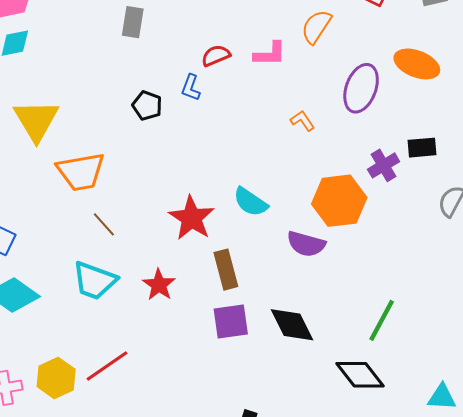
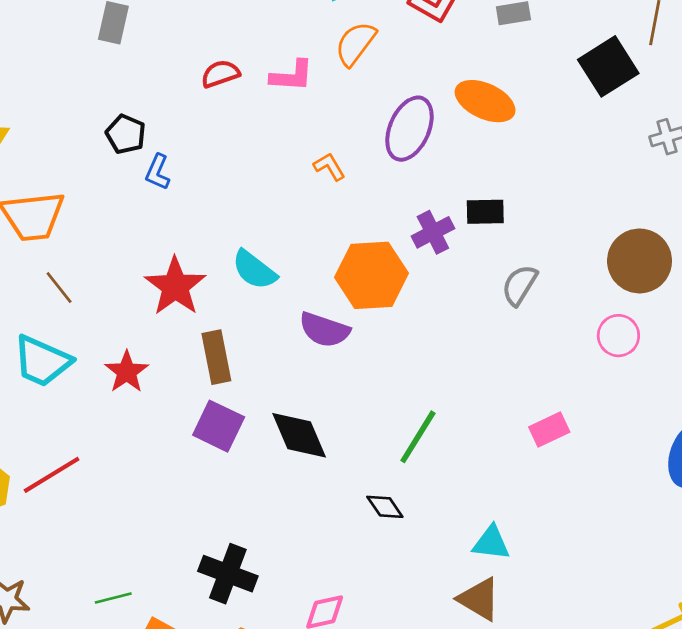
blue L-shape: (191, 88) -> (158, 172), moved
purple square: (231, 321) -> (219, 426), turned 30
black diamond: (360, 375) -> (385, 507), size x0.6

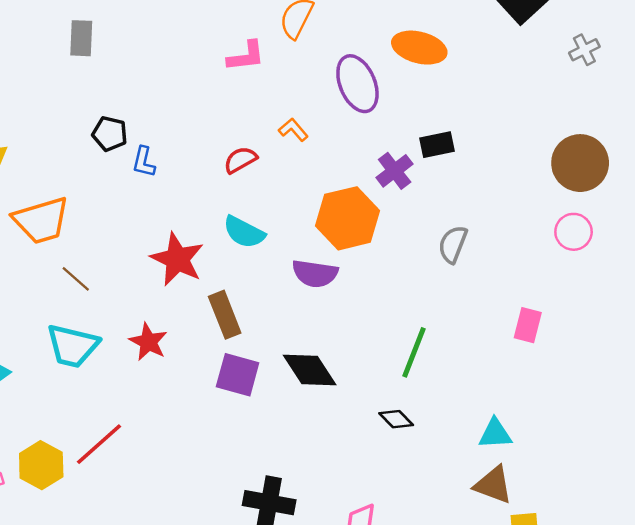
red semicircle: (220, 74) -> (240, 160), moved
purple ellipse: (409, 129) -> (357, 84), turned -36
gray semicircle: (520, 285) -> (453, 244), moved
pink rectangle: (549, 430) -> (528, 325), turned -40

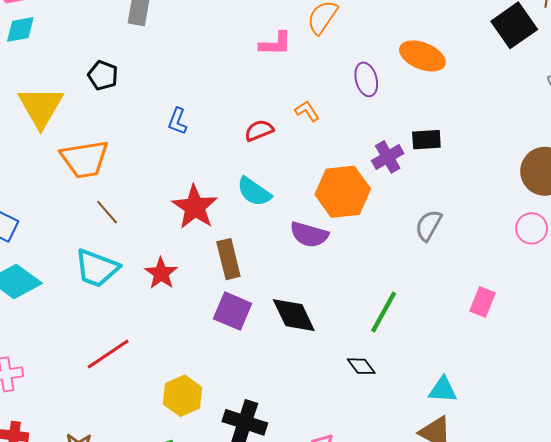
purple ellipse: (357, 84) -> (366, 79), size x0.7
black pentagon: (110, 134) -> (103, 75), moved
yellow hexagon: (41, 465) -> (183, 396), moved

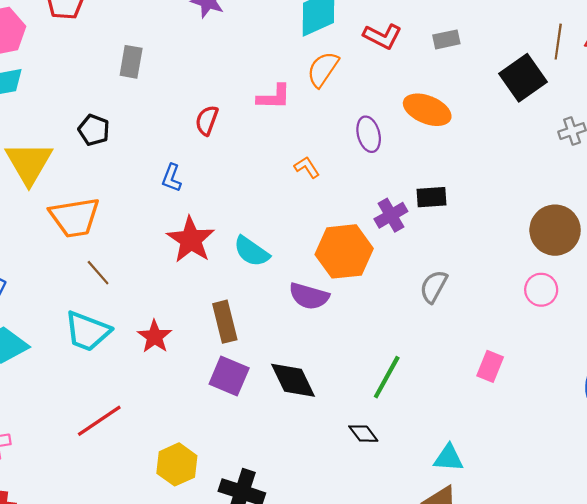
red semicircle: (259, 130) -> (207, 120), moved, turned -48
red star: (195, 207) -> (191, 240), moved

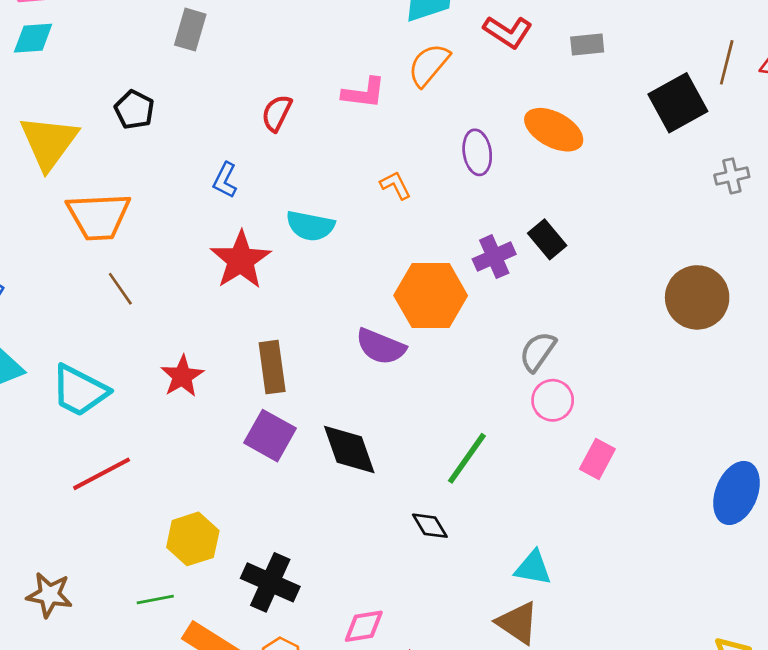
black rectangle: (431, 197) -> (547, 239), turned 48
cyan semicircle: (251, 251) -> (310, 226), moved, turned -30
pink circle: (541, 290) -> (553, 400), moved
cyan trapezoid: (87, 331) -> (80, 391), moved

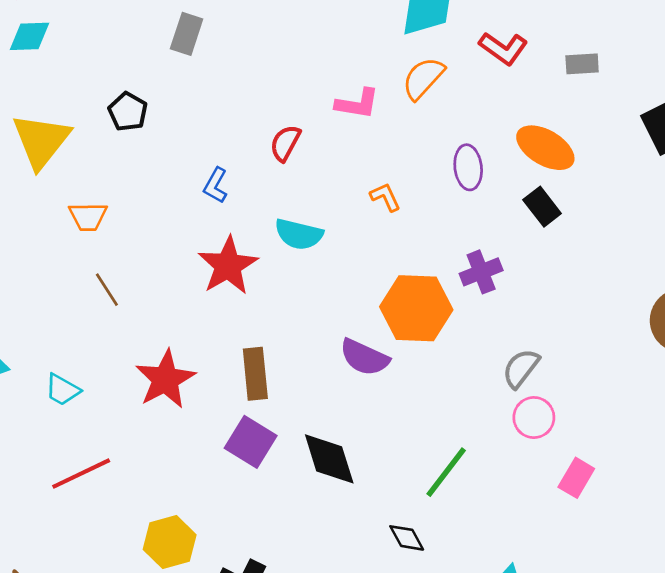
red semicircle: (277, 113) -> (285, 143), moved
orange trapezoid: (99, 216) -> (88, 217), size x0.6
black rectangle: (547, 239) -> (542, 207), moved
red star: (182, 376) -> (165, 379), size x1.4
cyan trapezoid: (80, 391) -> (62, 390), size x0.6

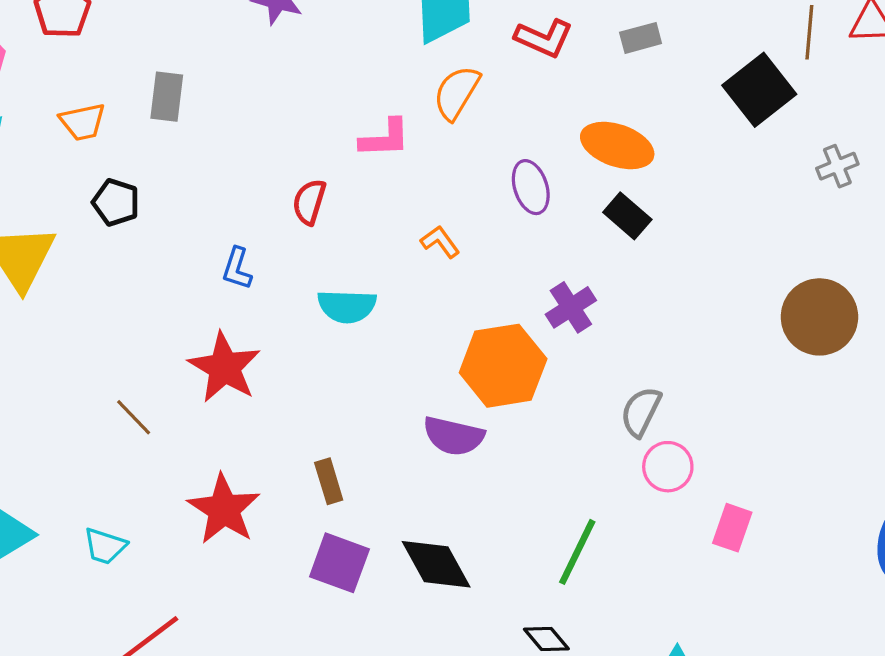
orange trapezoid: (88, 217) -> (83, 122), moved
red star: (228, 266) -> (224, 367), moved
brown rectangle: (255, 374) -> (329, 481), size x0.7

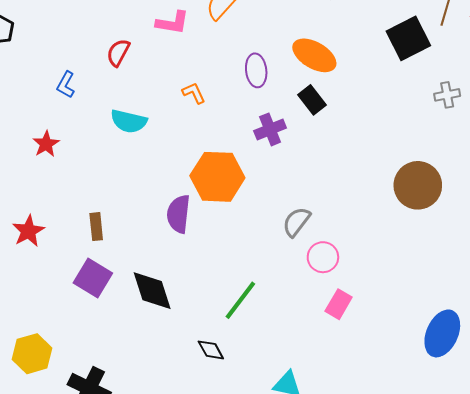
purple cross: (571, 307) -> (270, 129), moved
red star: (224, 367) -> (46, 144), size x0.6
purple semicircle: (454, 436) -> (178, 214), turned 72
pink circle: (668, 467) -> (323, 257), moved
red star: (224, 509) -> (28, 231), size x0.7

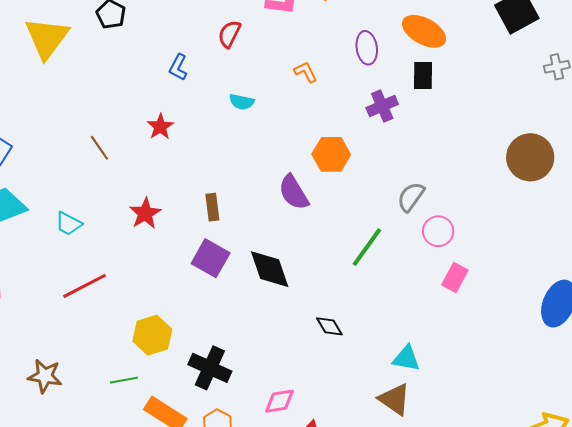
black rectangle: (312, 100) -> (423, 75), turned 40
cyan semicircle: (129, 121) -> (242, 102), size x0.7
orange hexagon: (217, 177) -> (331, 154), size x0.7
purple semicircle: (178, 214) -> (294, 192), turned -36
green line: (240, 300) -> (367, 247), moved

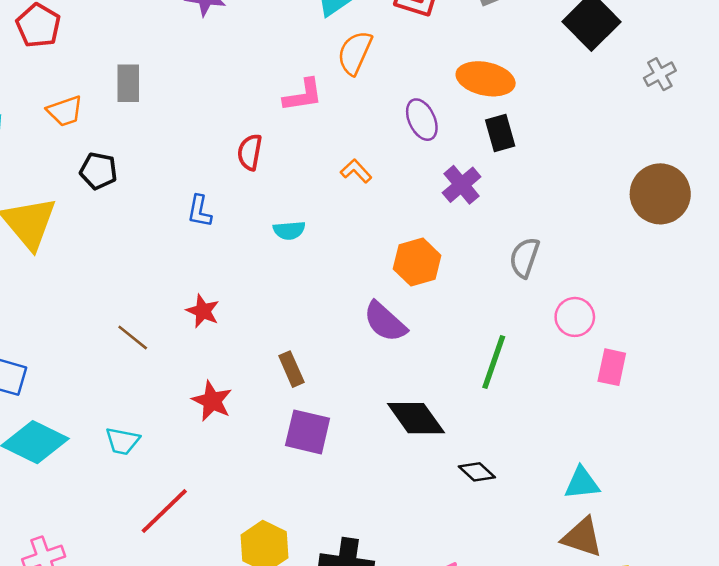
red star: (160, 127) -> (203, 311), moved
gray semicircle: (411, 197) -> (524, 258), moved
black diamond: (270, 269) -> (416, 418), moved

